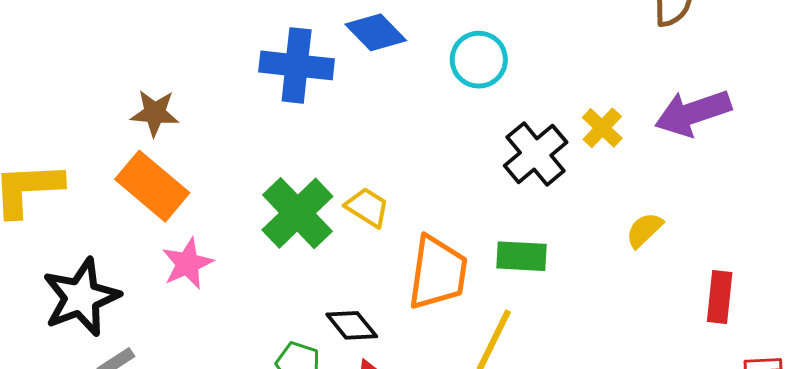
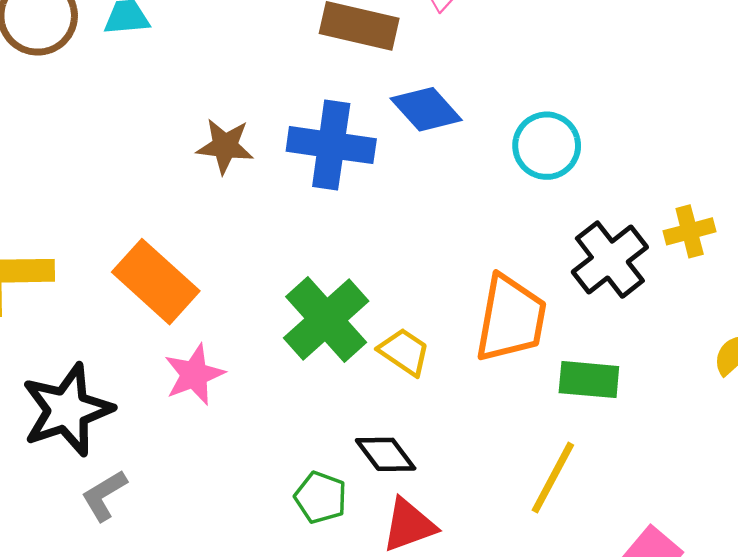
brown star: (155, 113) -> (225, 146), moved
yellow cross: (602, 128) -> (690, 231), turned 30
yellow trapezoid: (367, 207) -> (404, 352), moved
orange trapezoid: (438, 273) -> (511, 319), moved

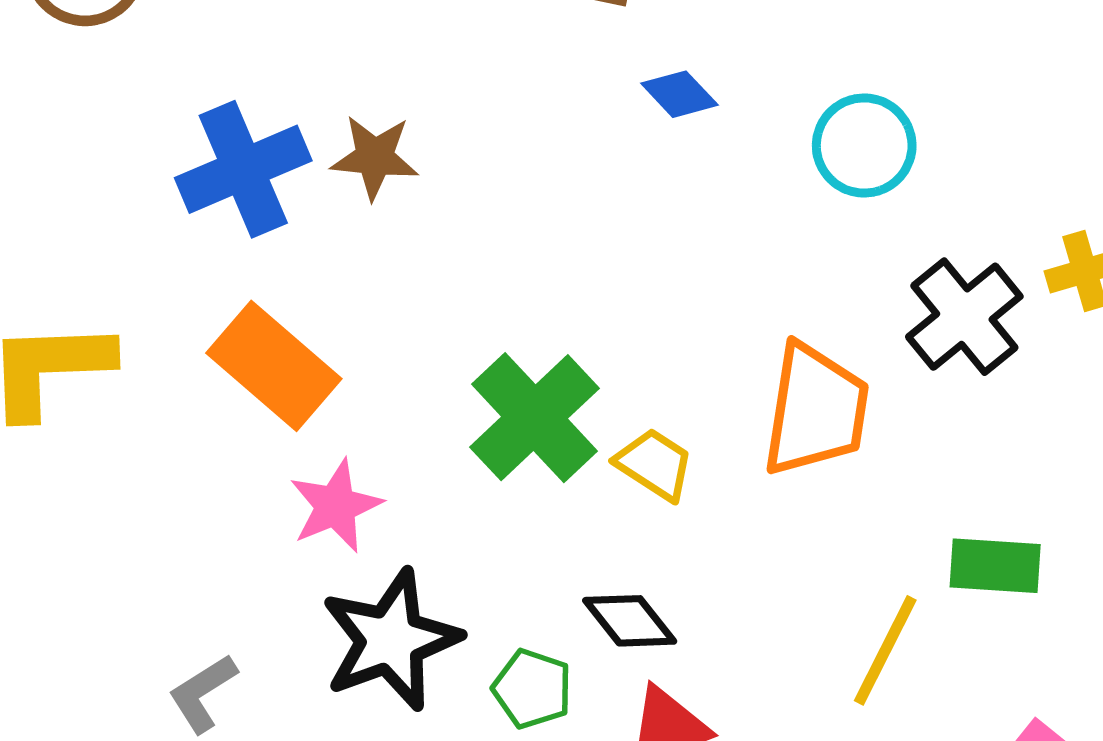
blue diamond: (426, 109) -> (679, 94), size x0.7
blue cross: (331, 145) -> (243, 169), moved, turned -30
green rectangle: (589, 380) -> (995, 566), moved
black star: (67, 410) -> (391, 640), moved

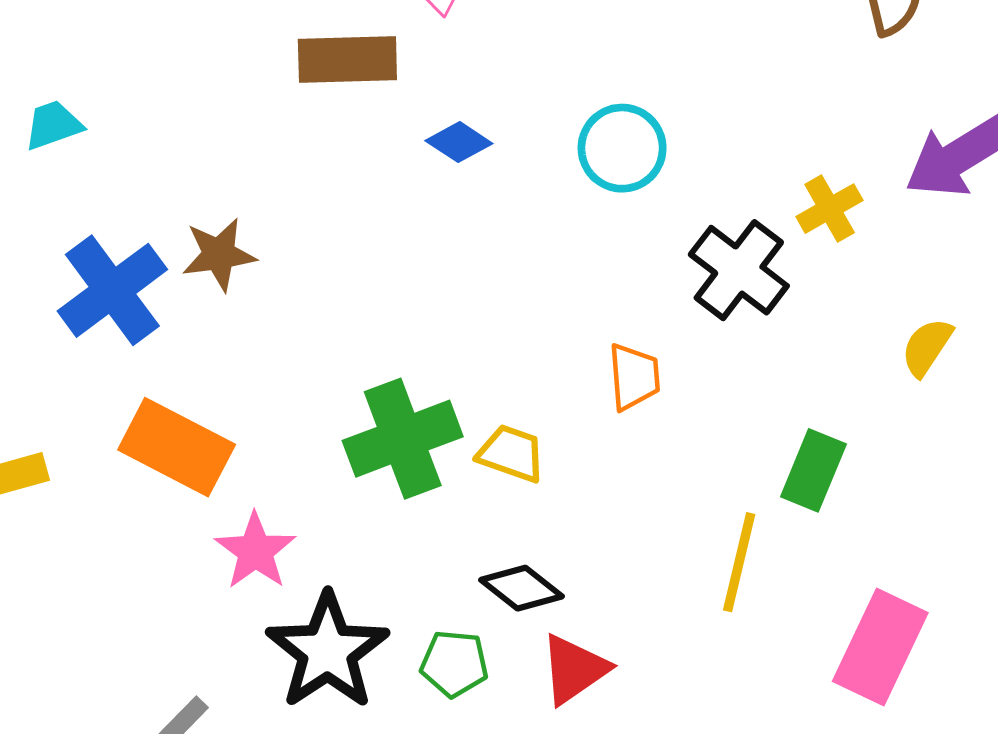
orange trapezoid: (816, 410) -> (634, 377), size x0.6
green cross: (535, 418) -> (403, 439), turned 36
green rectangle: (995, 566) -> (813, 470), turned -58

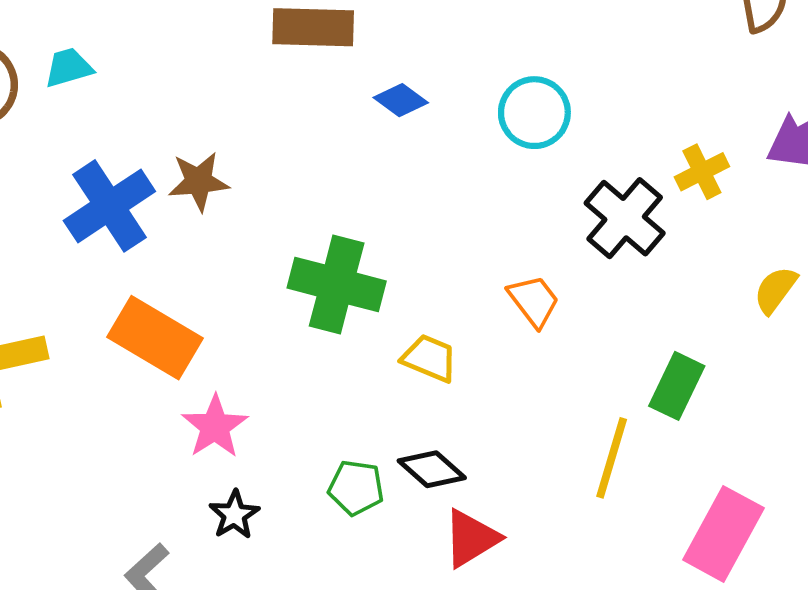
orange trapezoid: (634, 377) -> (534, 301), turned -36
green cross: (403, 439) -> (337, 284), moved, turned 32
black star: (327, 651) -> (234, 515), moved, size x0.5
green pentagon: (454, 664) -> (356, 488), moved

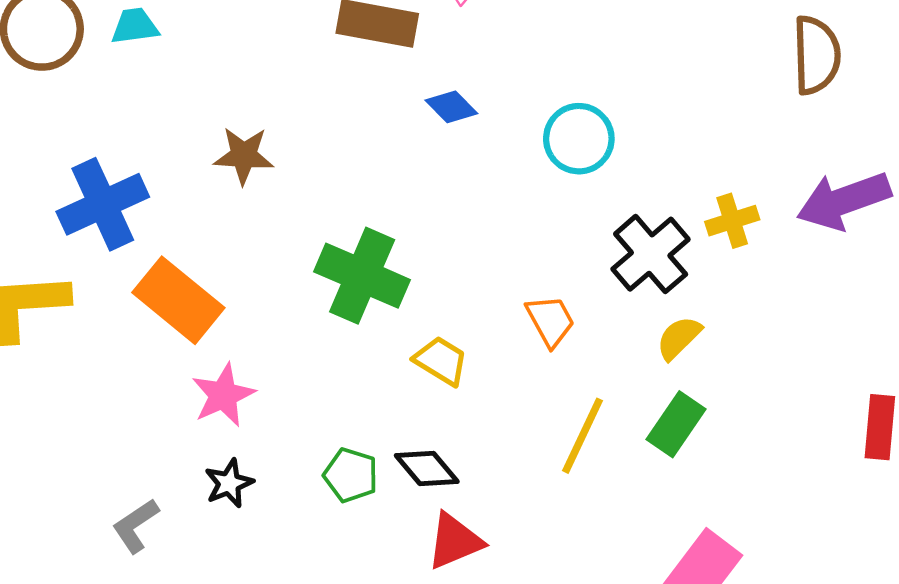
blue cross: (109, 206) -> (103, 204), moved
yellow semicircle: (775, 290) -> (679, 338), moved
yellow line: (612, 458) -> (582, 436), moved

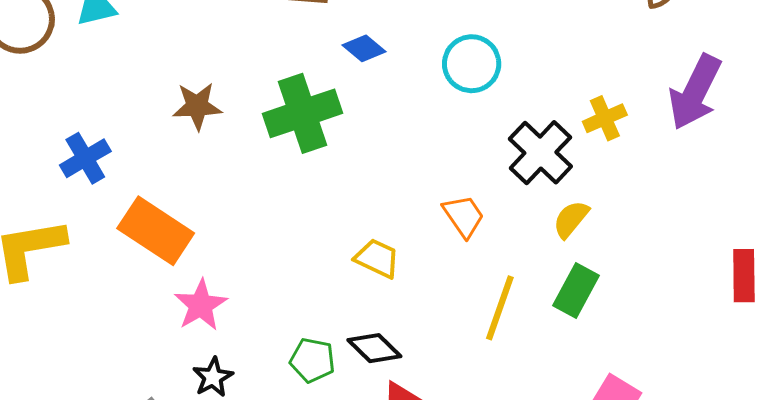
purple arrow: (844, 201) -> (695, 92), turned -38
blue cross: (103, 204) -> (85, 158), size x0.7
green cross: (362, 276) -> (303, 113), moved, turned -36

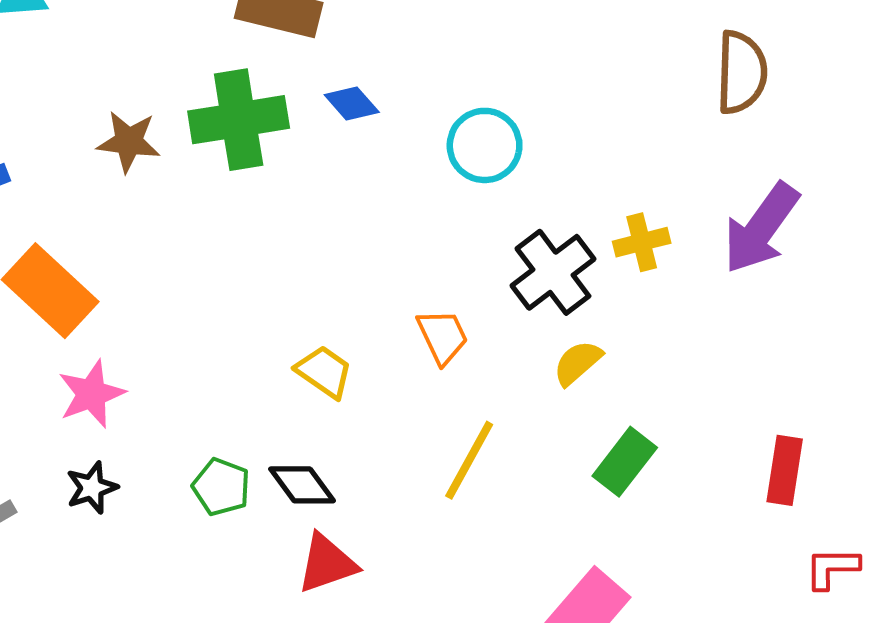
green cross: (303, 113) -> (239, 120), moved
green rectangle: (576, 291) -> (625, 462), moved

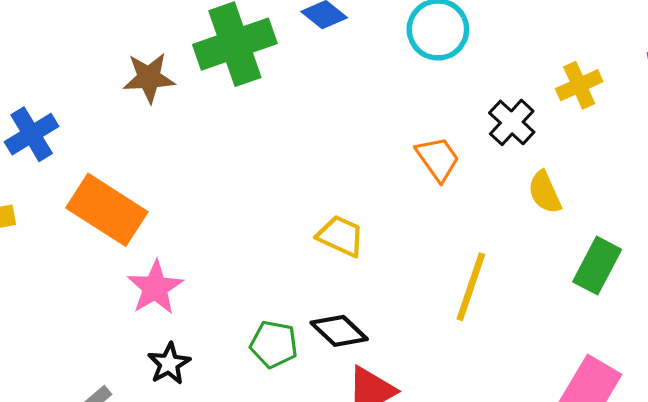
black cross: (553, 272) -> (512, 122), size x0.7
orange trapezoid: (443, 336) -> (438, 159), moved
yellow semicircle: (578, 363) -> (545, 192), turned -63

